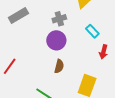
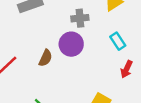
brown semicircle: (59, 66) -> (45, 58), moved

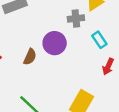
gray cross: (80, 18) -> (76, 18), moved

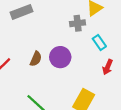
purple circle: (55, 43) -> (60, 57), moved

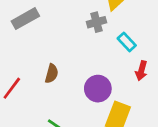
purple circle: (60, 57) -> (98, 89), moved

